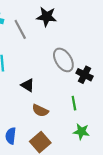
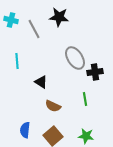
black cross: (84, 75) -> (95, 72), turned -35
green star: (81, 132) -> (86, 136), moved

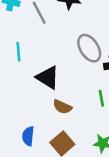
black triangle: (41, 82) -> (48, 77), size x1.5

